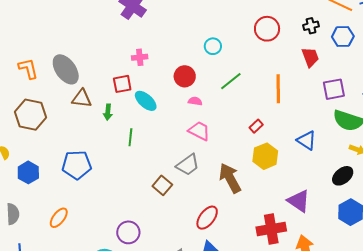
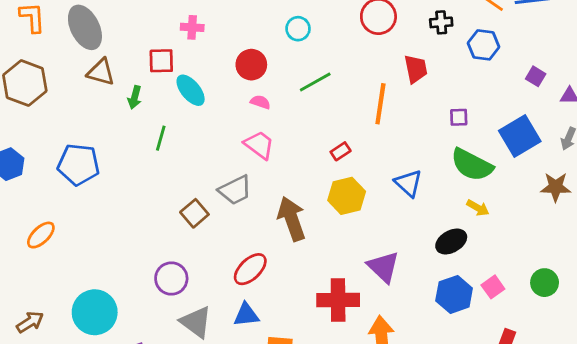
red trapezoid: (310, 57) -> (416, 69), moved
purple square: (334, 89) -> (459, 117), size x0.6
purple circle: (128, 232) -> (171, 279), moved

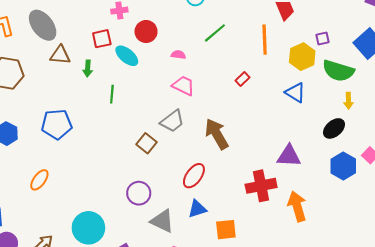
red circle: (251, 65) -> (146, 31), moved
yellow hexagon: (347, 196) -> (302, 57), moved
yellow arrow: (478, 208) -> (348, 101), turned 70
purple triangle: (383, 267) -> (289, 156), turned -30

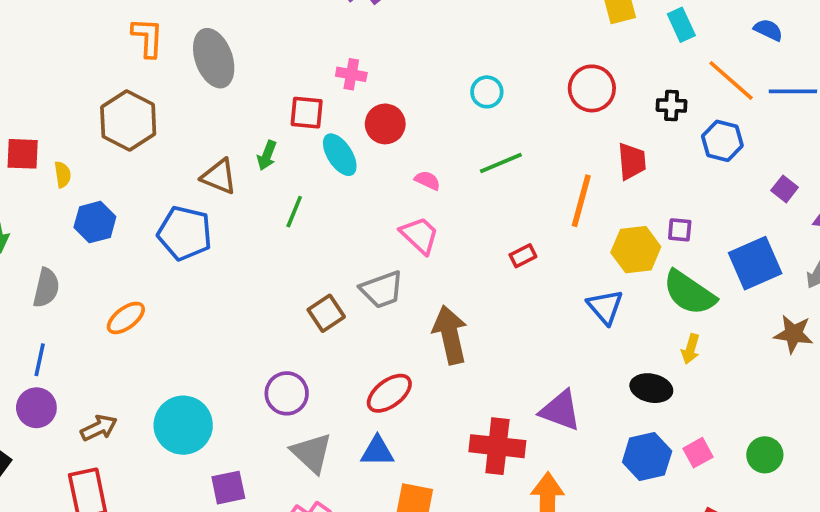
brown triangle: (60, 55) -> (219, 177), moved
black ellipse: (334, 128) -> (651, 388), turned 35

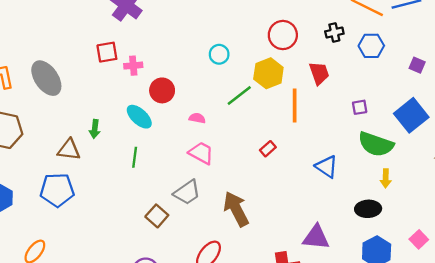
red square: (307, 113) -> (107, 52), moved
green line: (294, 212) -> (135, 157), moved
yellow hexagon: (636, 250) -> (268, 73), moved
pink square: (698, 453) -> (419, 239), moved

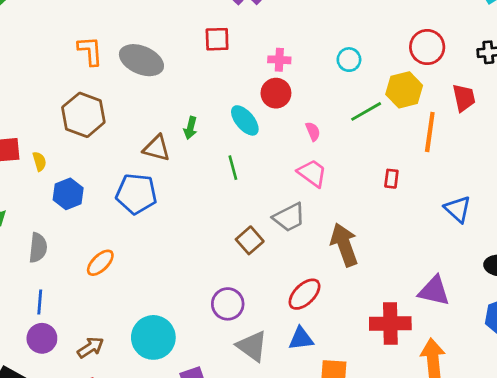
pink cross: (133, 66) -> (279, 60), moved
gray ellipse: (46, 78) -> (141, 60), turned -40
pink semicircle: (197, 118) -> (313, 131), turned 49
red rectangle: (268, 149) -> (391, 179), turned -49
green line: (135, 157) -> (233, 168), turned -30

